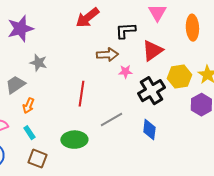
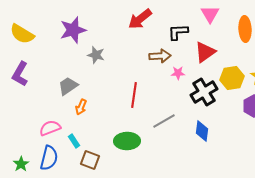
gray star: (38, 63) -> (96, 55), moved
cyan rectangle: (29, 133) -> (74, 141), moved

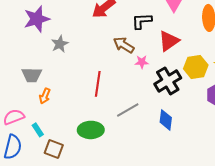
gray star: (96, 55) -> (60, 44), turned 30
brown arrow: (160, 56) -> (124, 45), turned -145
gray trapezoid: (68, 86) -> (32, 75), turned -145

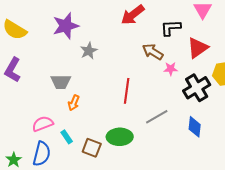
brown square: (54, 149) -> (92, 148), moved

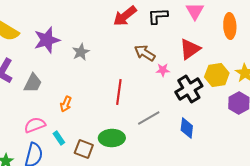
purple star: (66, 26) -> (47, 40), moved
black L-shape: (171, 28) -> (158, 16), moved
gray trapezoid: (61, 82) -> (33, 83), moved, turned -65

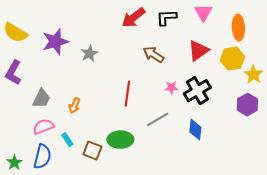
pink star: (163, 70) -> (171, 88), moved
yellow hexagon: (217, 75) -> (232, 59), moved
gray trapezoid: (33, 83) -> (41, 99), moved

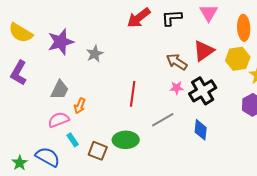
brown arrow: (153, 55) -> (177, 62), moved
gray trapezoid: (41, 99) -> (60, 90), moved
pink semicircle: (43, 127) -> (59, 120), moved
blue semicircle: (42, 157) -> (48, 157), turned -75

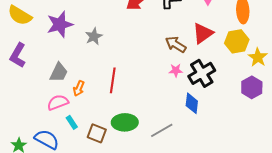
red line: (133, 94) -> (113, 80), moved
gray line: (163, 120) -> (162, 130), moved
blue diamond: (201, 130) -> (192, 103), moved

